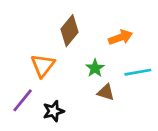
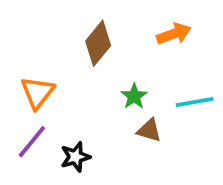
orange arrow: (120, 37) -> (174, 34), moved
orange triangle: (43, 66) -> (38, 92), moved

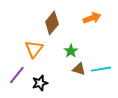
orange triangle: (38, 92) -> (34, 49), moved
cyan line: (195, 102) -> (101, 69), moved

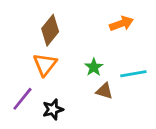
brown diamond: (52, 23) -> (50, 30), moved
cyan line: (101, 69) -> (133, 74), moved

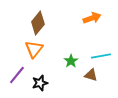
green star: (94, 67) -> (71, 61), moved
brown triangle: (104, 91) -> (91, 75), moved

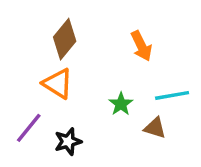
orange arrow: (92, 18) -> (141, 46), moved, turned 84
orange triangle: (34, 49) -> (58, 84), turned -36

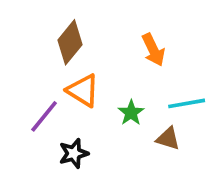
orange triangle: (58, 84) -> (83, 90), moved
purple line: (29, 128) -> (44, 116), moved

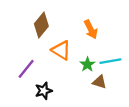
orange triangle: (83, 90) -> (61, 50), moved
green star: (131, 113) -> (87, 64), moved

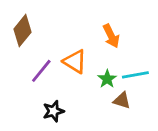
brown diamond: (41, 25) -> (22, 31), moved
purple line: (26, 69) -> (41, 71), moved

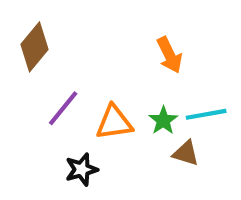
orange triangle: (75, 61) -> (114, 122), moved, turned -40

